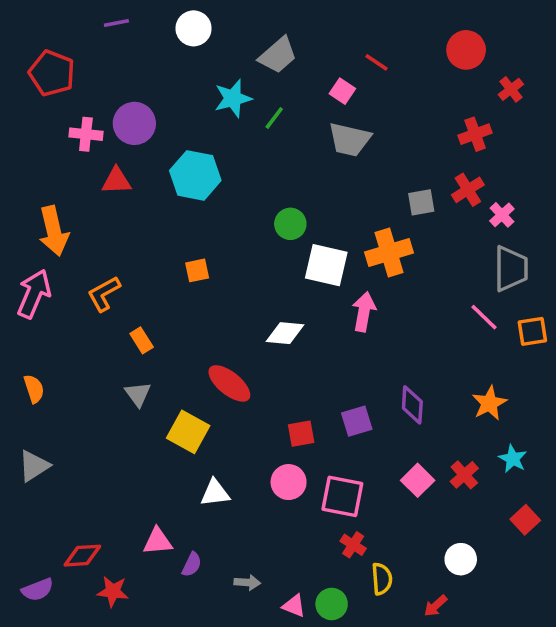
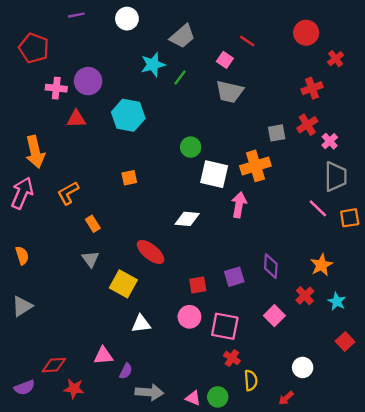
red cross: (464, 475) -> (305, 296), moved
gray arrow: (247, 582) -> (149, 392), moved, size x1.6

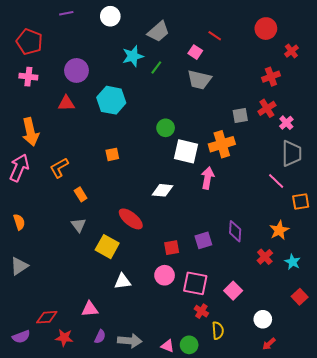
pink cross: (56, 88) -> (28, 77), moved
orange square: (350, 218) -> (301, 202), moved
pink square: (274, 316) -> (233, 291), moved
purple semicircle: (126, 371) -> (100, 337), moved
red arrow: (286, 398) -> (269, 344), moved

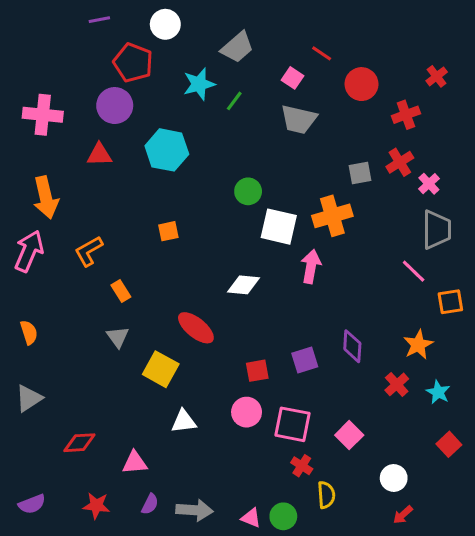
red circle: (266, 29) -> (361, 84), moved
red pentagon: (29, 42) -> (133, 63), moved
pink cross: (28, 77) -> (43, 115), size x1.4
red diamond: (47, 317) -> (79, 443), moved

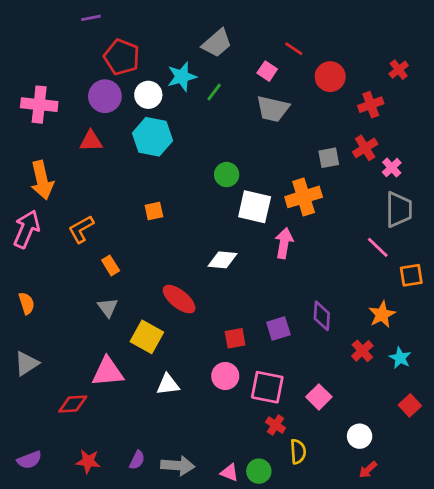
white circle: (165, 24) -> (148, 95), moved
pink triangle: (135, 463) -> (108, 372), moved, size x1.4

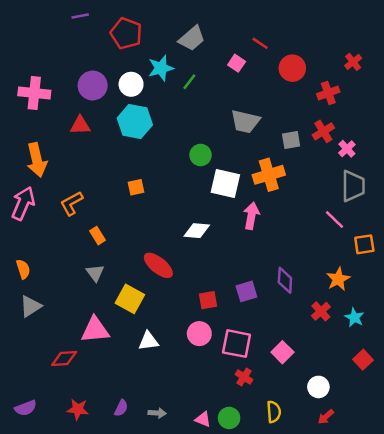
red pentagon: (122, 57) -> (126, 33), moved
gray trapezoid: (273, 109) -> (245, 121), moved
gray triangle: (27, 363) -> (31, 306), moved
yellow semicircle: (298, 452) -> (274, 412), moved
gray arrow: (178, 466) -> (157, 413), size x0.6

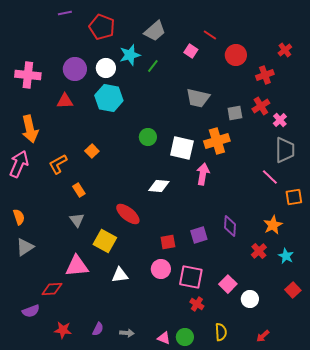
green circle: (201, 155) -> (148, 137), moved
orange square: (136, 187) -> (92, 151), moved, turned -32
white circle: (318, 387) -> (250, 299), moved
purple semicircle: (26, 408) -> (31, 311), moved

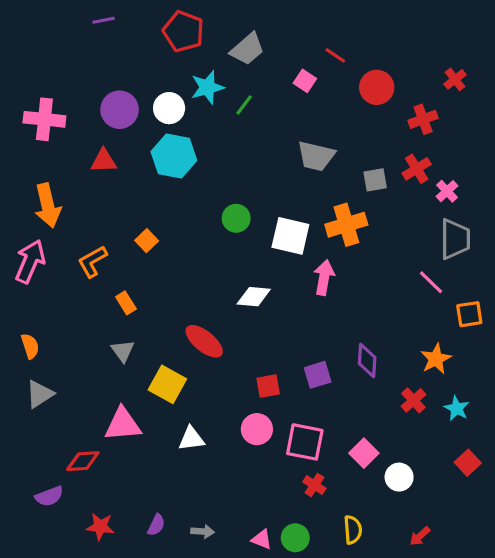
red pentagon: (102, 27) -> (183, 31), moved

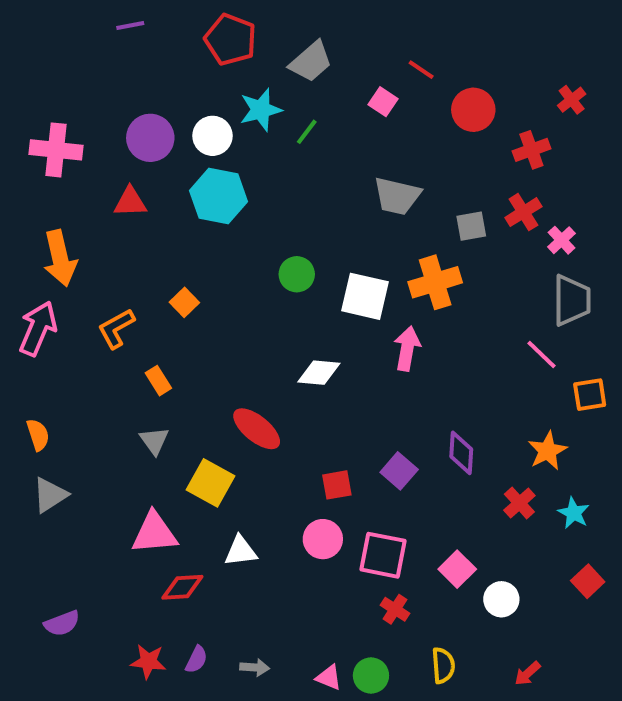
purple square: (318, 375) -> (399, 471), turned -32
red diamond: (83, 461) -> (182, 587), moved
red star: (100, 527) -> (148, 661), moved

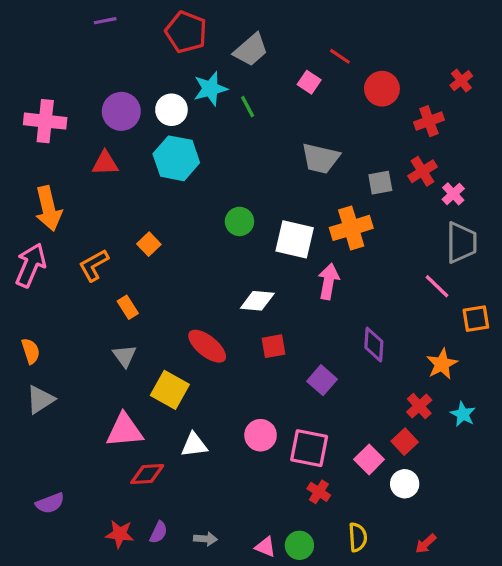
green line: (307, 132) -> (248, 107), turned -65
purple diamond: (461, 453) -> (374, 345), moved
red square: (337, 485) -> (273, 346), moved
red square: (588, 581) -> (405, 442), moved

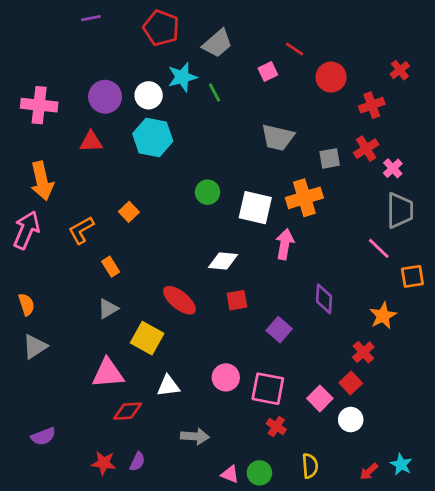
pink square: (309, 82) -> (268, 71), turned 30
gray triangle: (125, 356) -> (108, 309), turned 35
cyan star: (463, 414) -> (401, 464), moved
gray arrow: (205, 539) -> (195, 436), moved, size x1.4

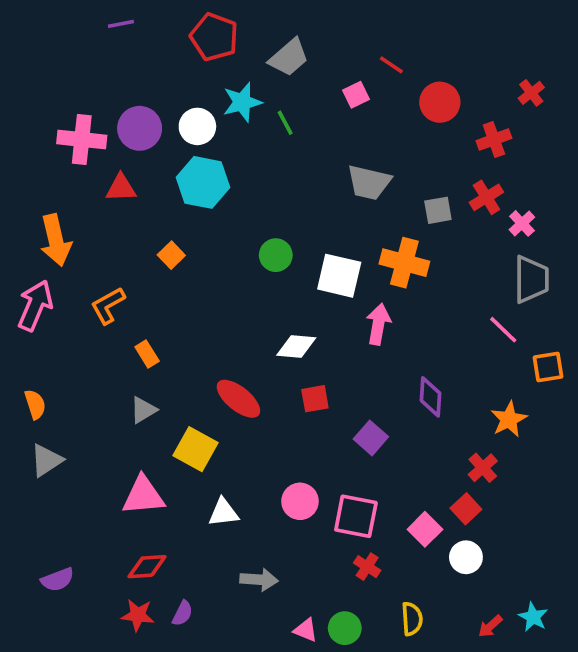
pink cross: (39, 105) -> (82, 140), moved
orange cross: (304, 198) -> (404, 263), turned 32
orange square: (129, 212) -> (171, 255), moved
red diamond: (128, 411) -> (147, 567), moved

